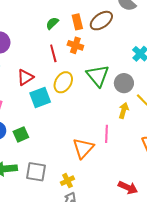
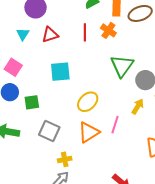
red triangle: (25, 77) -> (50, 35), moved
yellow ellipse: (63, 82) -> (88, 102), moved
gray square: (36, 172) -> (49, 131), moved

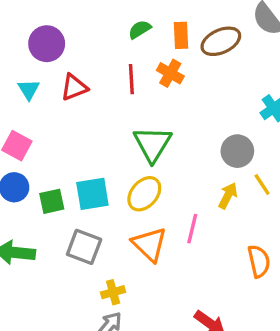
green triangle: (122, 66) -> (152, 144), moved
cyan square: (60, 72) -> (92, 194), moved
orange triangle: (89, 132) -> (150, 244), turned -40

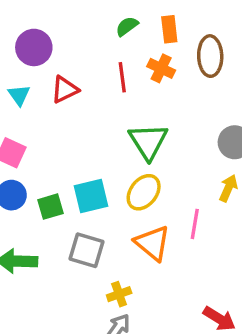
brown ellipse: (221, 41) -> (210, 56), moved, turned -63

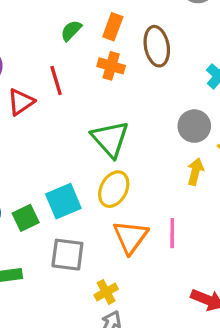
orange rectangle: (169, 29) -> (113, 27), turned 36
red line: (122, 77) -> (56, 81), moved
pink line: (195, 224) -> (172, 233), moved
orange triangle: (153, 243) -> (130, 237), turned 36

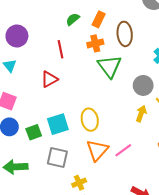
orange cross: (111, 66) -> (95, 43), turned -35
red triangle: (21, 102) -> (49, 79), moved
green triangle: (110, 139) -> (110, 66), moved
yellow ellipse: (114, 189) -> (90, 120), turned -45
pink line: (172, 233) -> (123, 150), turned 48

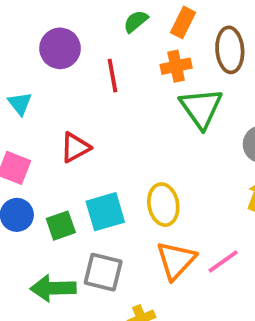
purple circle: (17, 36) -> (60, 48), moved
red triangle: (49, 79) -> (75, 147), moved
green arrow: (16, 167) -> (53, 288), moved

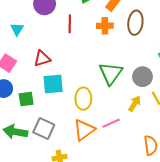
green triangle: (201, 108) -> (111, 73), moved
cyan square: (105, 212) -> (53, 84), moved
pink line: (223, 261) -> (111, 123), moved

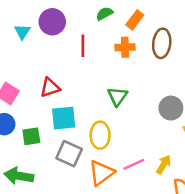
cyan triangle: (17, 29) -> (22, 32), moved
green triangle: (111, 73) -> (118, 96), moved, size x0.7
yellow arrow: (135, 104) -> (164, 164), moved
gray square: (44, 128) -> (69, 154), moved

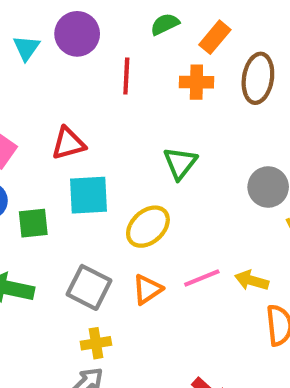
yellow ellipse: (100, 135) -> (148, 227), turned 45
gray square: (69, 154) -> (89, 287), moved
yellow arrow: (164, 164) -> (252, 281), turned -108
orange triangle: (101, 173) -> (147, 289), size x0.7

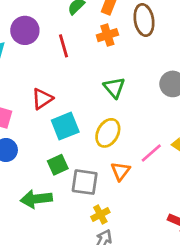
green square: (33, 223) -> (58, 165), moved

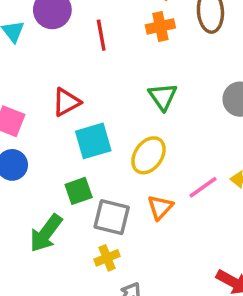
green arrow: (36, 199) -> (46, 233), turned -52
yellow cross: (100, 215) -> (107, 258), moved

